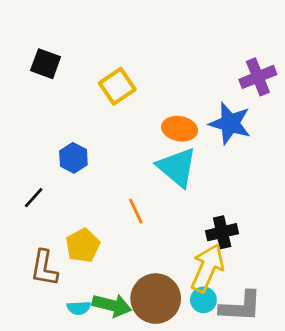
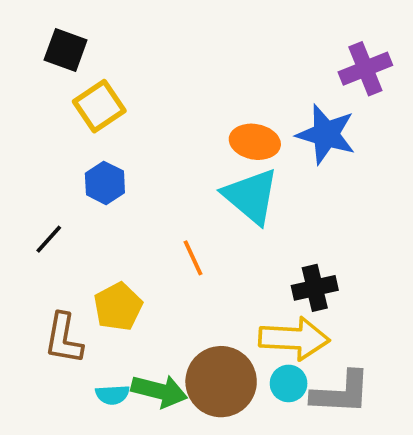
yellow square: (117, 86) -> (99, 106), moved
yellow arrow: (207, 268) -> (294, 338), turned 69

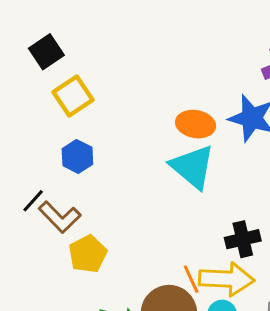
black square: (66, 50) -> (46, 52), turned 36
orange line: (193, 258) -> (191, 279), moved
brown L-shape: (64, 338) -> (60, 217), moved, turned -54

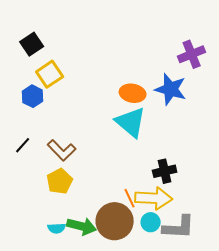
blue hexagon: (77, 157) -> (33, 96), moved
brown L-shape: (60, 217) -> (62, 150), moved

